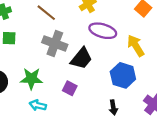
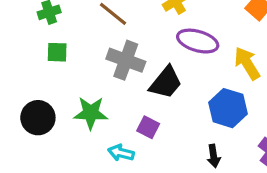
cyan arrow: (38, 105) -> (121, 153), moved

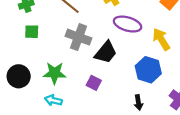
cyan arrow: (121, 153) -> (53, 100), moved

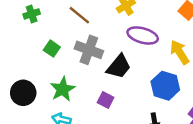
green square: (32, 32) -> (52, 49), moved, turned 32
green star: (55, 73) -> (63, 89), turned -30

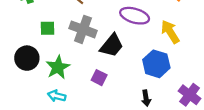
green square: (52, 49) -> (48, 28), turned -35
black circle: (23, 93) -> (27, 58), moved

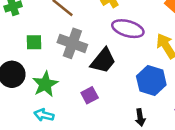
purple square: (99, 78) -> (90, 95), turned 35

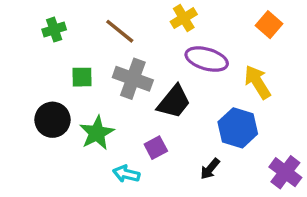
cyan arrow: (44, 115) -> (126, 174), moved
black arrow: (140, 117) -> (210, 169), moved, turned 49

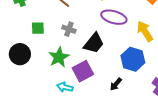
gray cross: (133, 79) -> (69, 29), size x0.6
green star: (97, 133) -> (59, 57), moved
purple square: (156, 148) -> (83, 71), size x1.5

